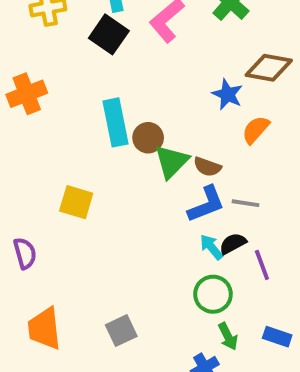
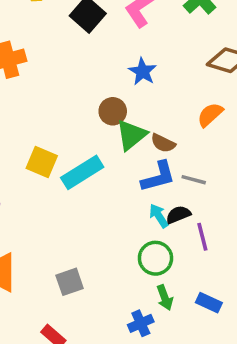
blue star: (227, 94) -> (142, 72), moved
cyan rectangle: (115, 122) -> (82, 172), moved, turned 63

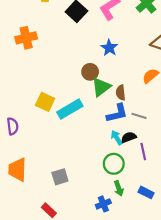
brown semicircle: (163, 143) -> (121, 93), turned 56

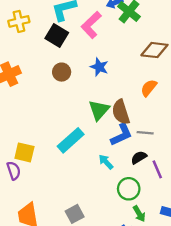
brown circle: (90, 72) -> (62, 72), moved
brown semicircle: (121, 93) -> (121, 112), size x1.5
yellow square: (45, 102) -> (24, 152), moved
cyan arrow: (117, 138) -> (106, 162), moved

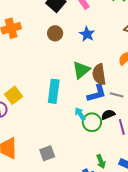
cyan rectangle: (71, 140) -> (54, 91), turned -50
yellow square: (24, 152) -> (14, 95), turned 30
green circle: (129, 189) -> (92, 122), moved

